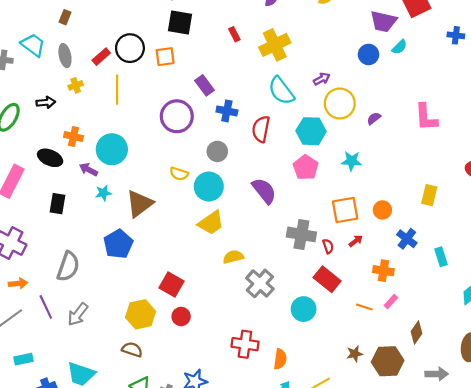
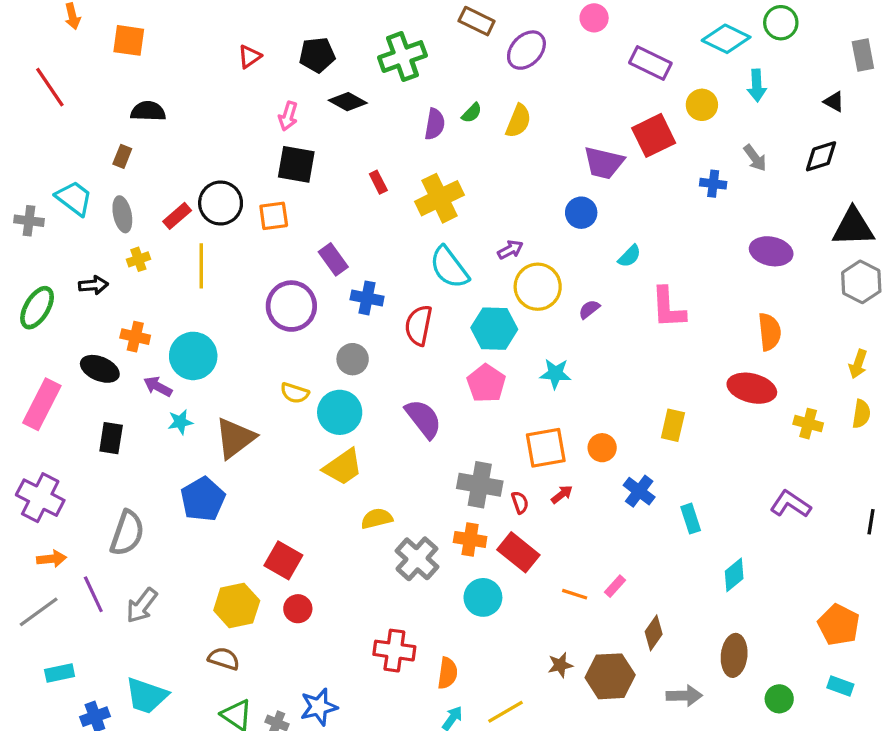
cyan semicircle: (399, 47) -> (629, 256), moved
orange cross: (383, 271) -> (470, 539), moved

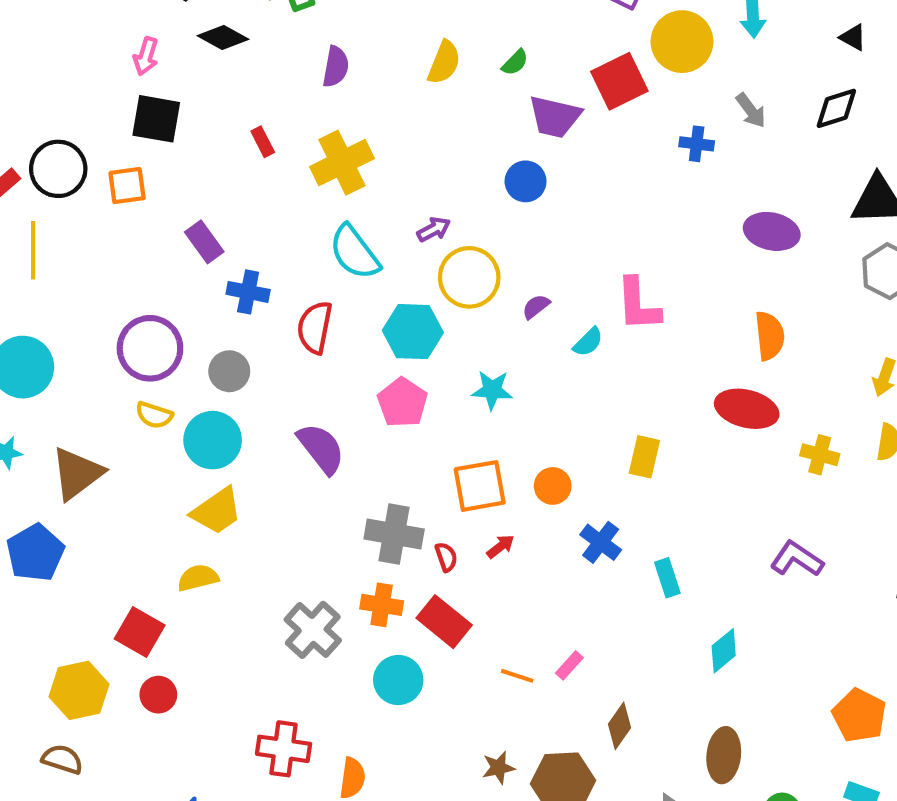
yellow circle: (702, 105) -> (682, 42), size x1.5
green semicircle: (472, 113) -> (515, 62), moved
cyan semicircle: (629, 256) -> (588, 342), moved
purple circle: (291, 306) -> (150, 348), moved
yellow semicircle: (377, 519) -> (198, 578), moved

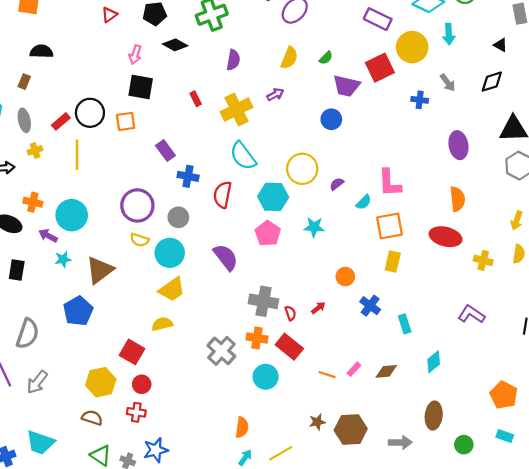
purple arrow: (434, 229) -> (275, 94), moved
purple ellipse: (772, 231) -> (458, 145), turned 68
orange square: (480, 486) -> (389, 226), moved
brown diamond: (619, 726) -> (386, 371), moved, turned 50
red cross: (284, 749) -> (136, 412), moved, size x0.7

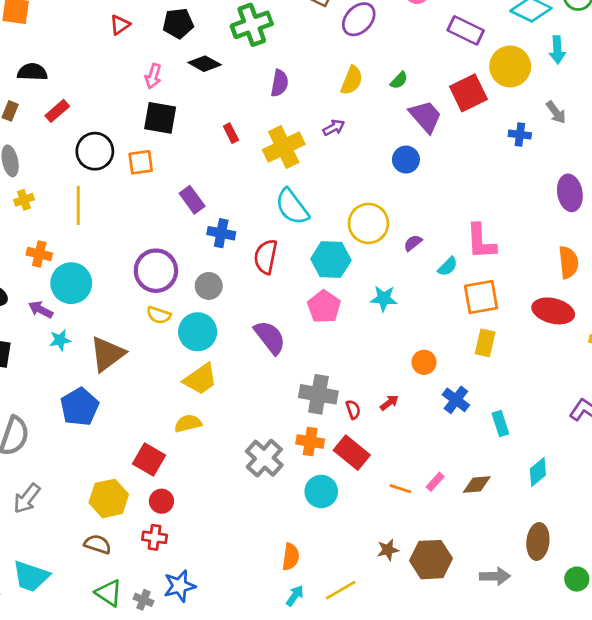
purple trapezoid: (346, 86) -> (425, 116), turned -144
red rectangle: (61, 121) -> (57, 111), moved
orange cross: (33, 202) -> (39, 254), moved

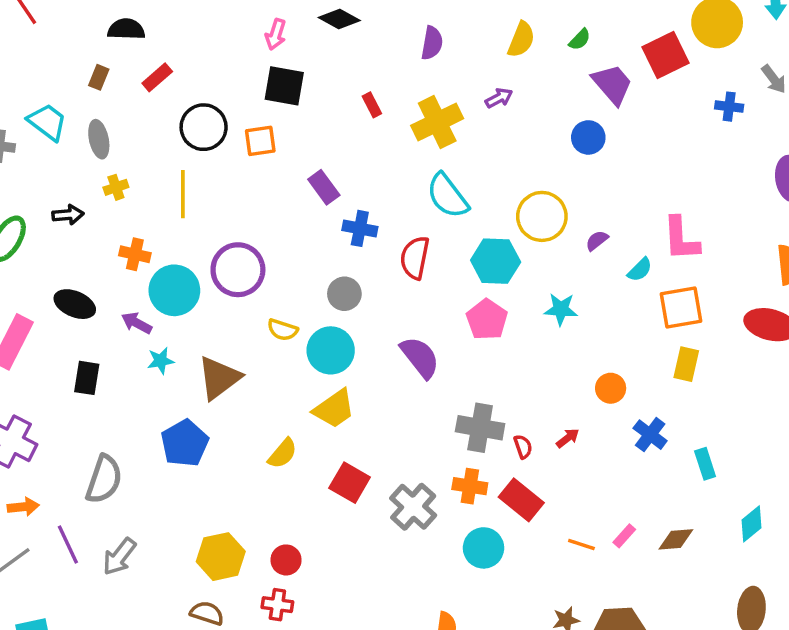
purple circle: (156, 271) -> (238, 270), moved
yellow semicircle: (188, 423) -> (283, 453), moved, turned 144
red square: (149, 460) -> (350, 483), moved

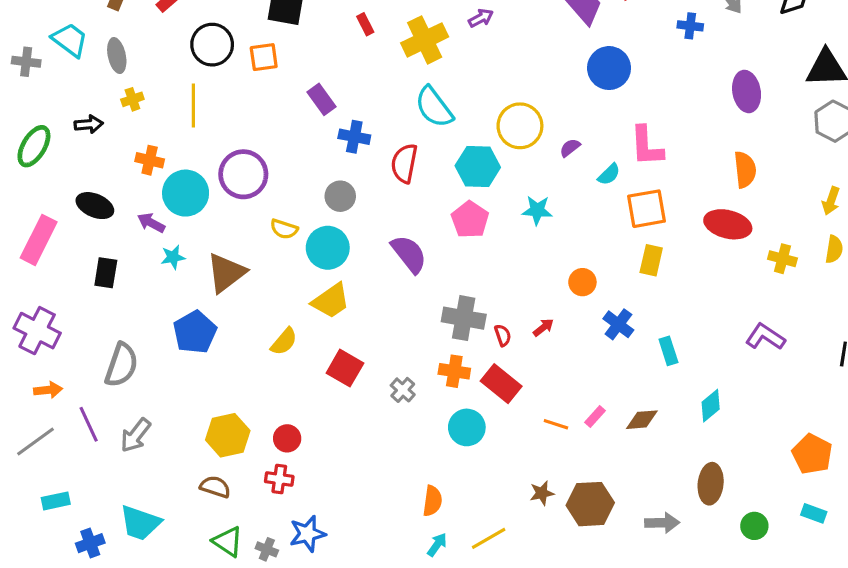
blue circle: (588, 137) -> (609, 68), moved, size x1.4
gray cross: (413, 507) -> (403, 390), size x0.6

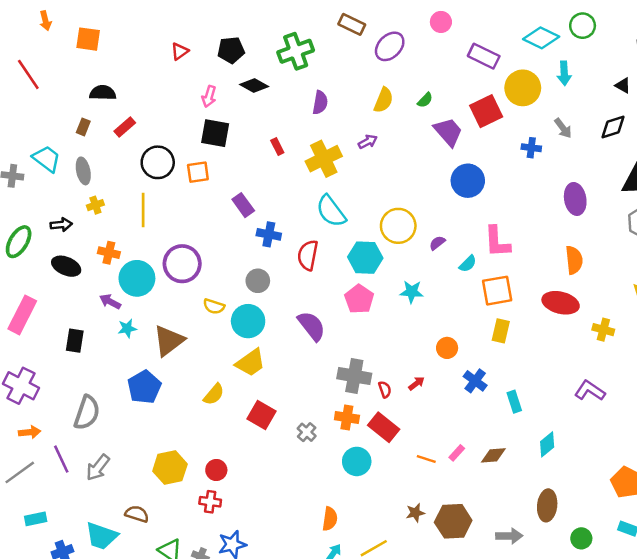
black ellipse: (95, 206) -> (66, 266), moved
brown semicircle: (215, 487) -> (137, 514), moved

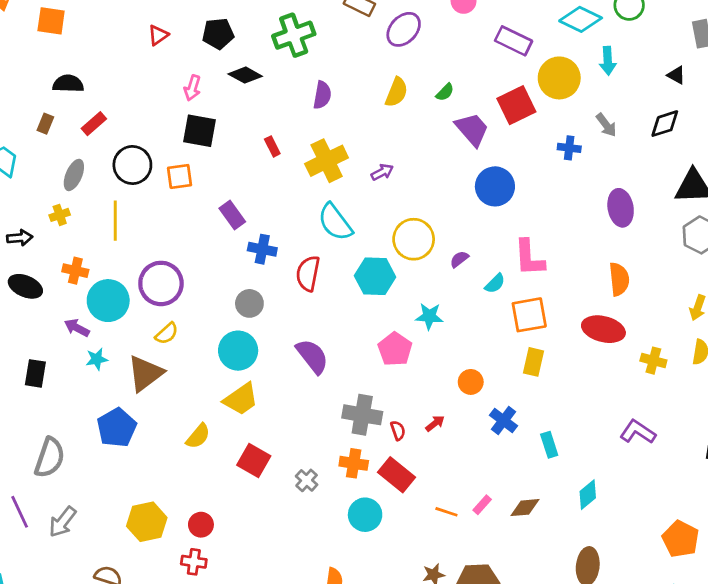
purple arrow: (368, 142) -> (382, 172), moved
gray ellipse: (83, 171) -> (74, 175), moved, turned 35
pink pentagon: (359, 299) -> (395, 349), moved
yellow semicircle: (214, 306) -> (167, 333), moved, turned -60

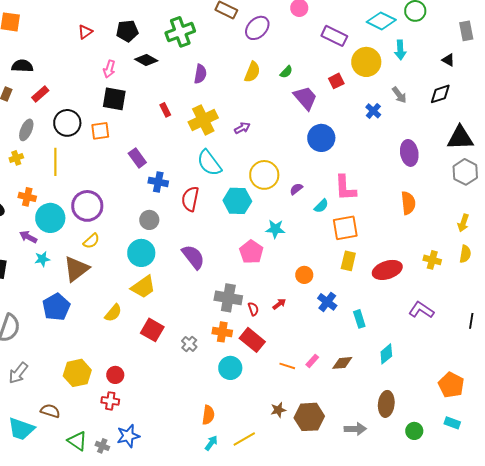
red square: (516, 105) -> (336, 81), size x0.6
blue cross: (569, 148) -> (373, 111), turned 35
red ellipse: (603, 329) -> (387, 270), moved, turned -32

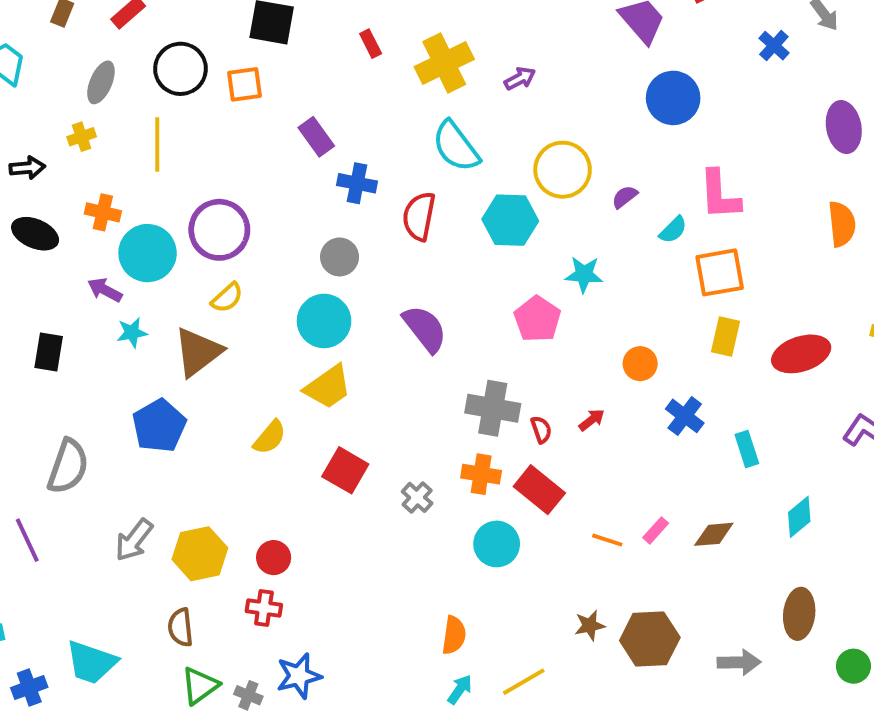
gray arrow: (18, 373) -> (134, 540), moved
brown semicircle: (50, 411) -> (180, 627), moved, turned -114
green triangle: (77, 441) -> (200, 686), turned 50

